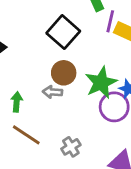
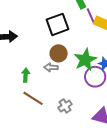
purple line: (110, 21) -> (91, 16), turned -35
black square: (63, 32) -> (57, 24), turned 30

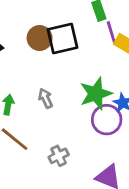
brown circle: (59, 53) -> (40, 38), moved
gray arrow: (51, 67) -> (45, 98), turned 56

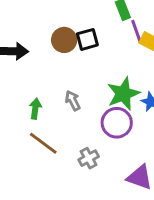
black square: (62, 38) -> (87, 39), size x0.7
purple circle: (107, 120) -> (117, 123), moved

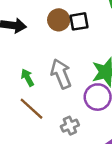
gray arrow: (73, 101) -> (61, 74), size x1.6
green arrow: (35, 109) -> (27, 78), turned -42

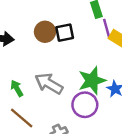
gray arrow: (61, 74) -> (49, 84), turned -36

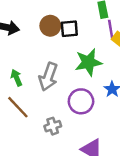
green star: (92, 81) -> (88, 62), moved
gray arrow: (49, 84) -> (48, 77), turned -108

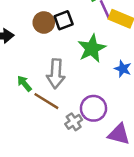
purple circle: (81, 101) -> (93, 108), moved
brown line: (18, 107) -> (46, 101), moved

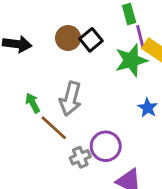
black square: (64, 20) -> (91, 40), turned -30
green star: (92, 48) -> (131, 60), moved

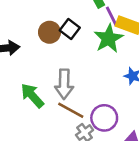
green arrow: (33, 103) -> (32, 96), size x1.5
brown line: (54, 128) -> (71, 110), moved

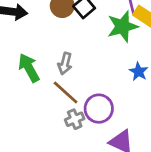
gray arrow: (64, 84) -> (65, 64), size x0.7

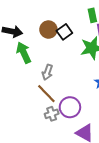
green arrow: (29, 68) -> (24, 53), moved

